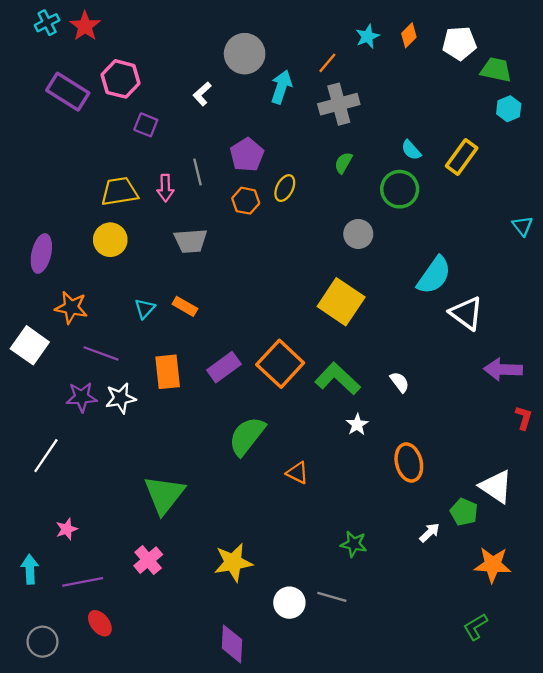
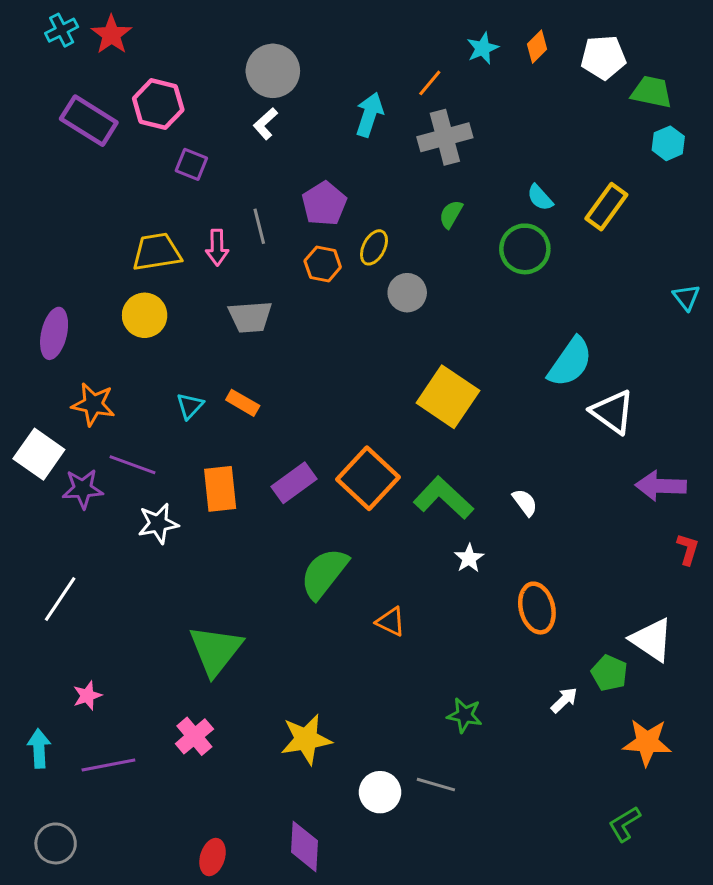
gray circle: (245, 54) -> (273, 71), moved
gray circle: (358, 234) -> (407, 293), moved
purple star: (82, 397) -> (83, 489), moved
red ellipse: (100, 623) -> (213, 857), moved, turned 55

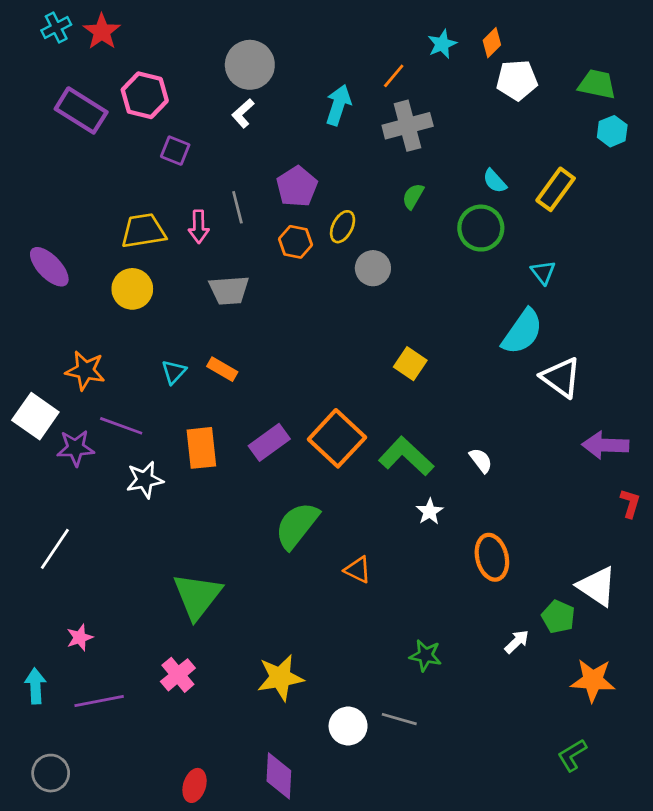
white pentagon: (603, 57) -> (517, 80), moved
cyan triangle: (686, 297) -> (543, 272), moved
purple ellipse: (54, 333) -> (49, 267), moved, turned -57
yellow square: (448, 397) -> (410, 364), size x0.6

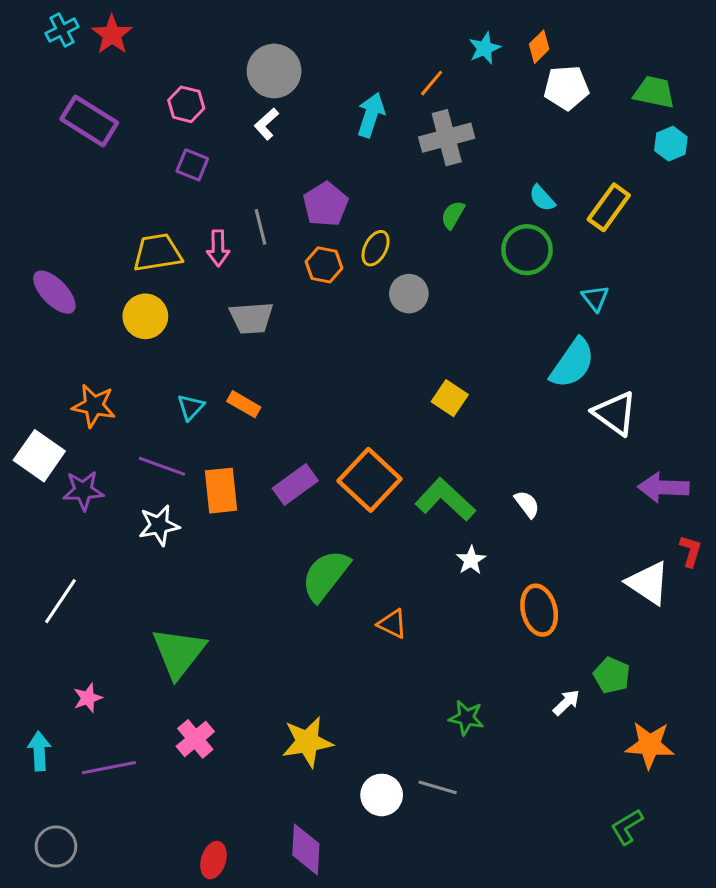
pink hexagon: (145, 95) -> (186, 104), moved, size x0.7
purple line: (121, 426) -> (162, 466), moved
white triangle: (597, 586) -> (648, 583), moved
green triangle: (197, 596) -> (179, 653), moved

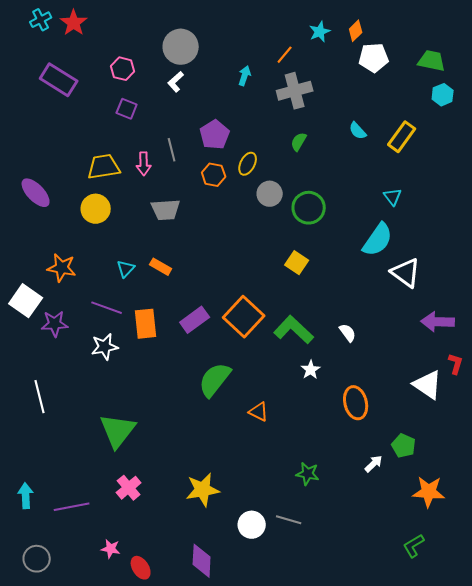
cyan arrow: (371, 115) -> (245, 76), size x0.7
green circle: (527, 250) -> (309, 208), moved
white line: (61, 601) -> (40, 397), turned -48
pink star: (88, 698) -> (111, 549), moved, turned 30
red ellipse: (213, 860) -> (141, 568), turned -50

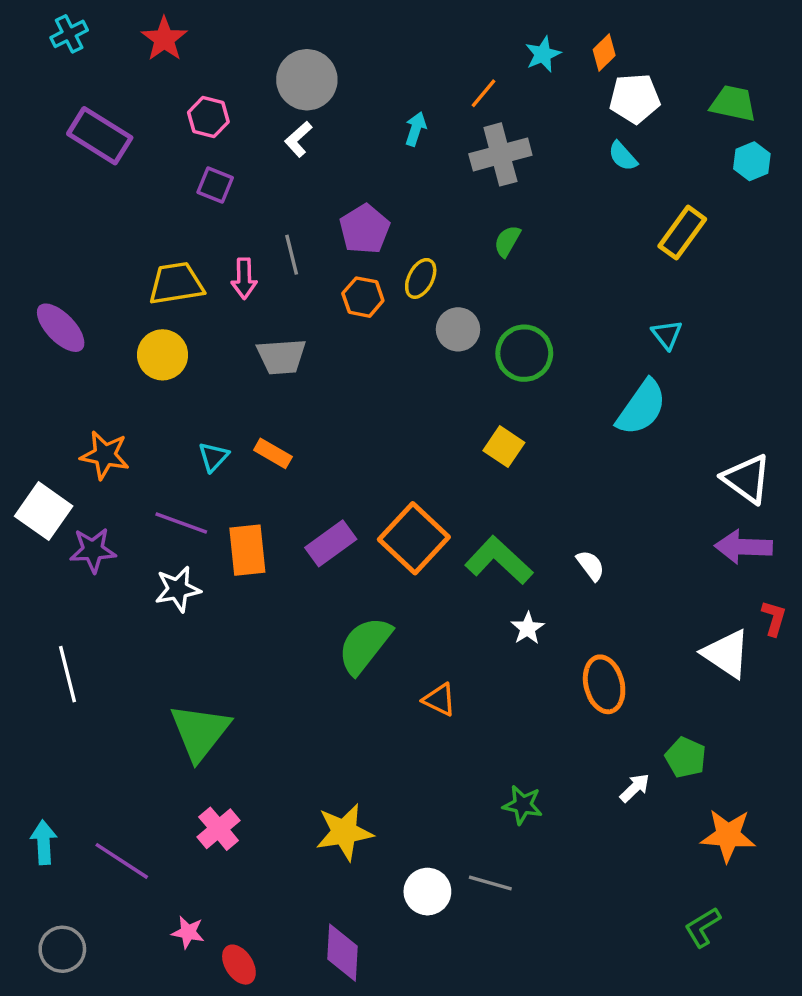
red star: (74, 23) -> (164, 39), moved
cyan semicircle: (358, 131) -> (623, 156), moved
white triangle: (406, 273) -> (747, 479), moved
purple line: (72, 507) -> (122, 861), turned 44

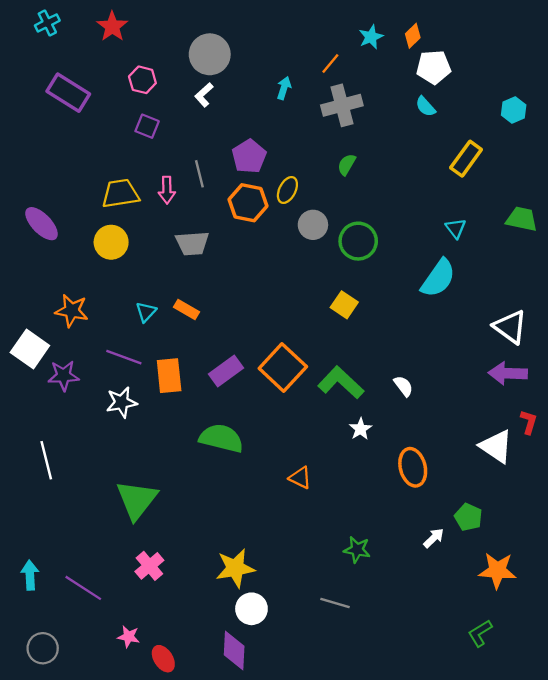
green trapezoid: (733, 104) -> (522, 219), moved
orange hexagon: (363, 297) -> (248, 203), size x1.4
green semicircle: (365, 645) -> (221, 438), moved, turned 66
white circle: (427, 892) -> (251, 609), moved

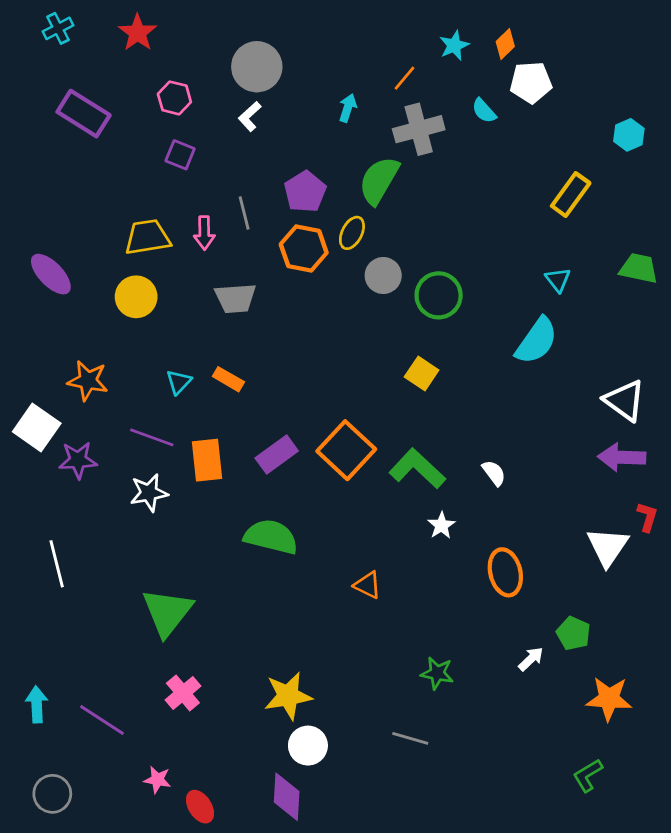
cyan semicircle: (425, 107) -> (484, 111), moved
green semicircle: (347, 165) -> (379, 180), moved, size x1.8
white triangle: (496, 446) -> (608, 547), turned 30

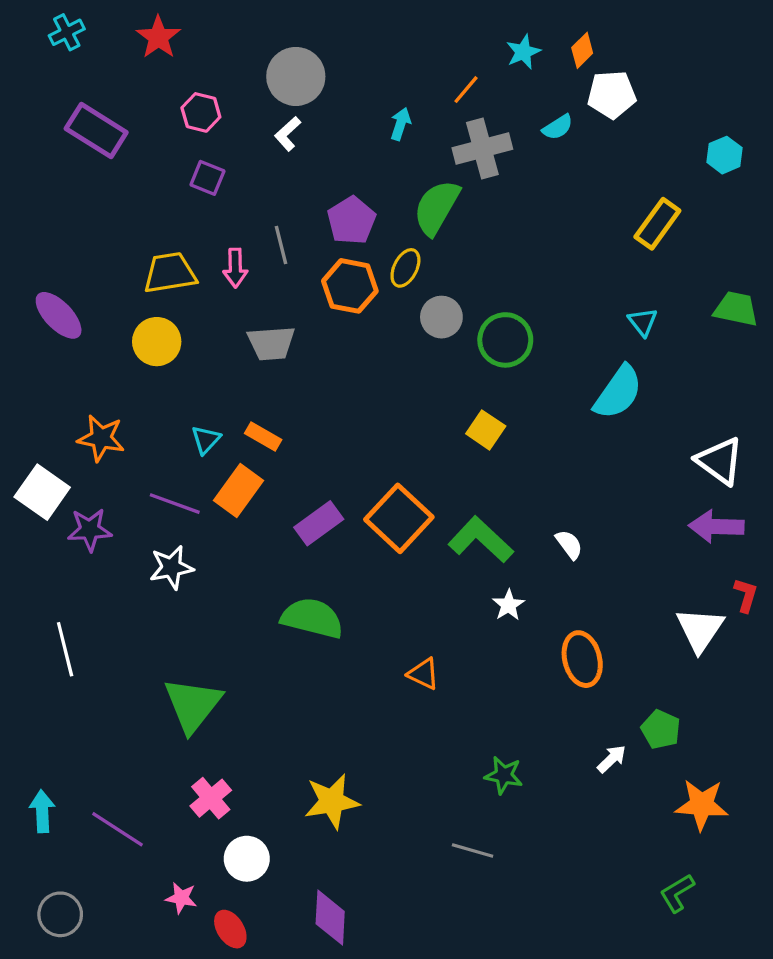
cyan semicircle: (484, 111) -> (558, 127), turned -80
orange rectangle: (207, 460) -> (239, 490), moved, turned 42
white circle: (308, 746) -> (247, 859), moved

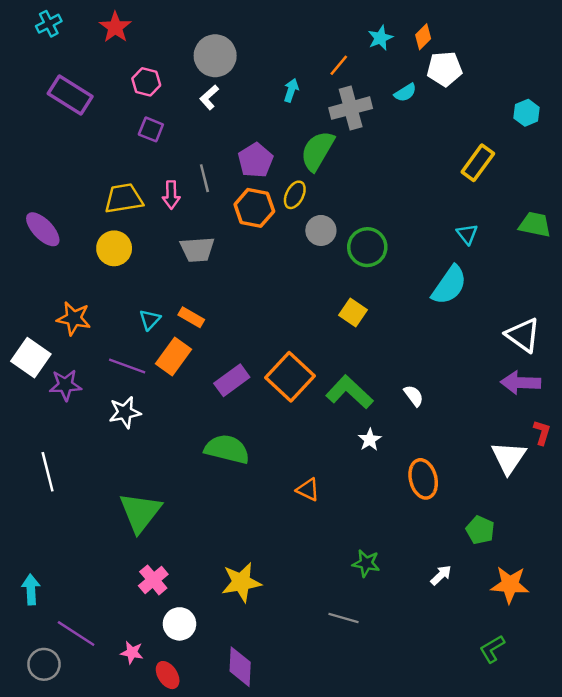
white arrow: (612, 759) -> (441, 575), moved
purple line: (117, 829) -> (76, 633), moved

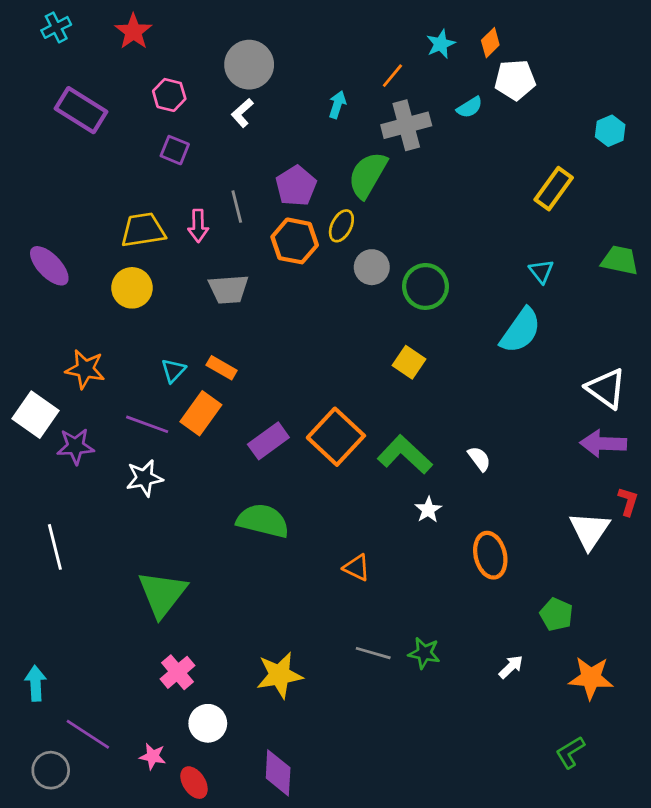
gray line: (343, 618) -> (373, 653), moved

